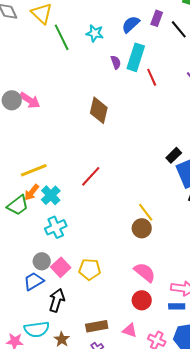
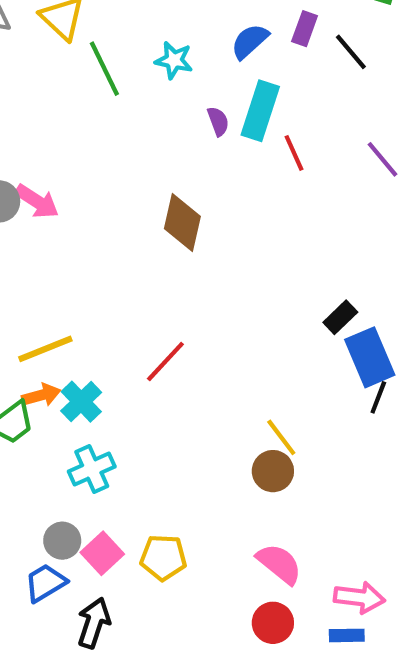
orange arrow: (32, 192) -> (41, 395), turned -144

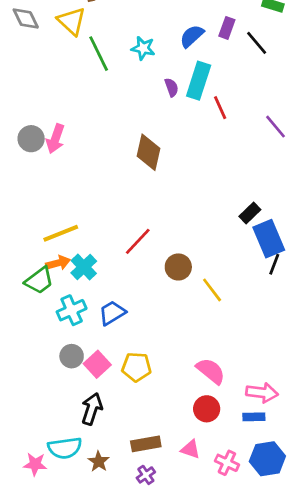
purple line: (382, 159) -> (276, 127), moved
pink arrow: (37, 201) -> (55, 139), turned 76
cyan cross: (92, 469) -> (72, 310), moved
brown circle: (273, 471) -> (178, 267), moved
blue trapezoid: (45, 583) -> (112, 313), moved

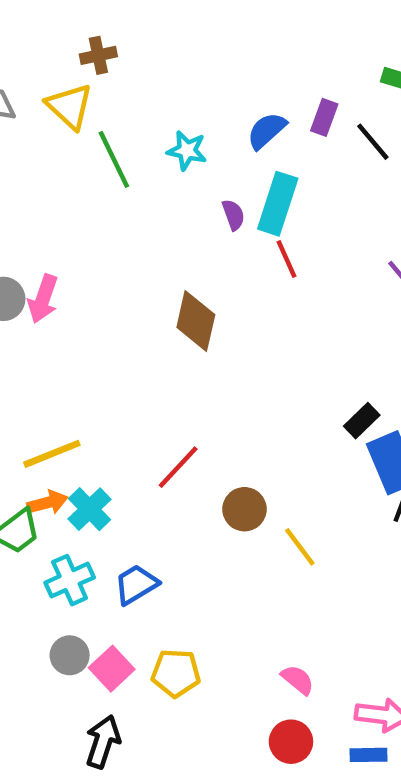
red line: (220, 108) -> (287, 259), moved
pink semicircle: (211, 371) -> (298, 680), size x0.7

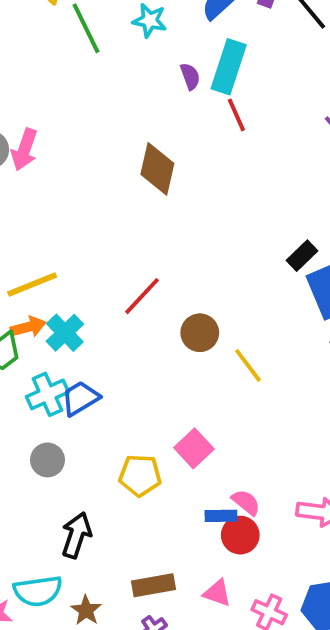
blue trapezoid: (136, 584) -> (80, 398), moved
pink square: (112, 669) -> (194, 448), moved
pink semicircle: (298, 680) -> (246, 502), moved
blue rectangle: (368, 755) -> (221, 516), moved

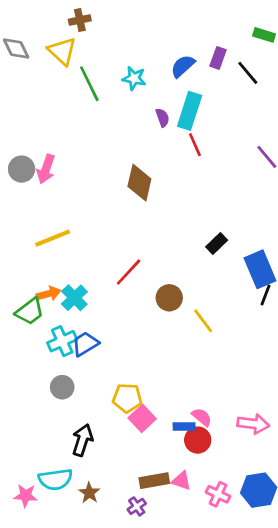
black rectangle: (302, 256) -> (217, 244), moved
yellow line: (32, 285) -> (53, 238), moved
pink square: (194, 448) -> (142, 418), moved
brown rectangle: (154, 585) -> (154, 481), moved

